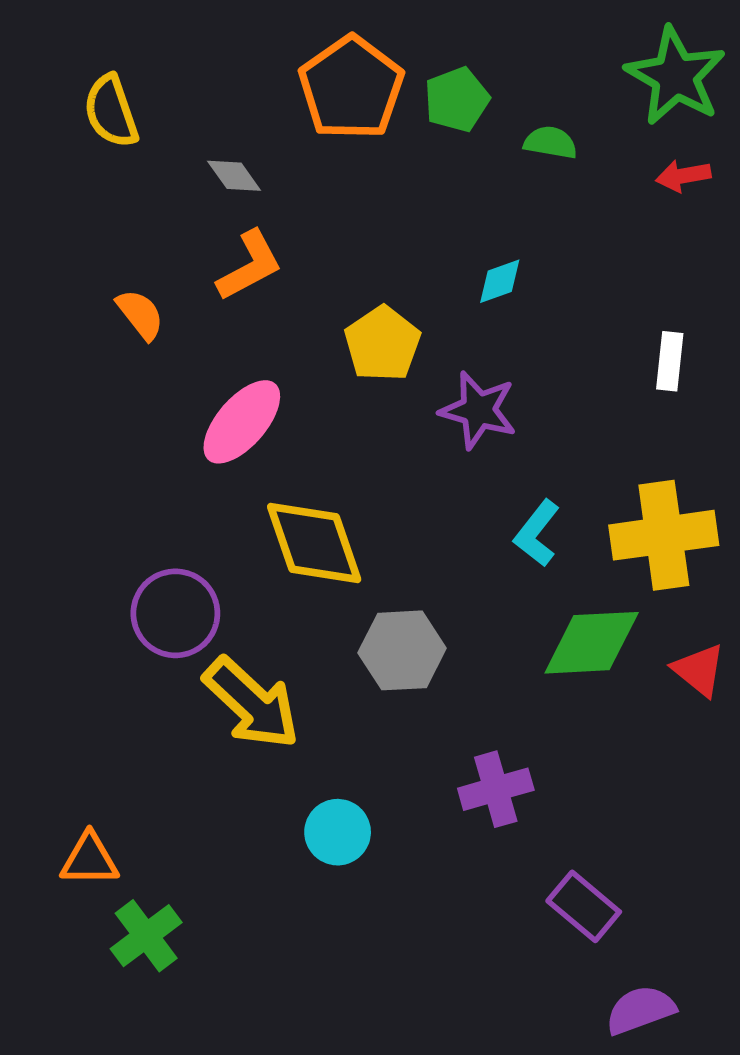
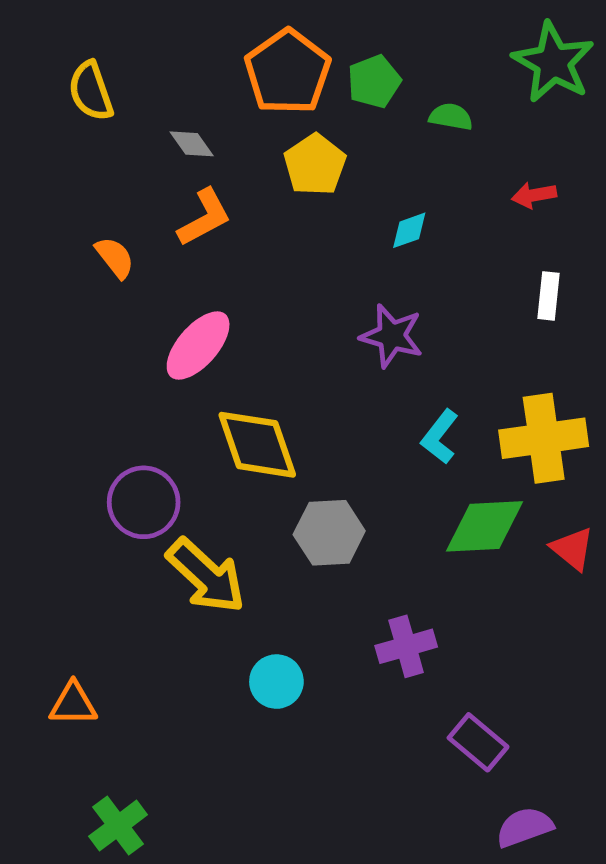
red arrow: (683, 176) -> (534, 195), moved
yellow pentagon: (383, 344) -> (315, 165), moved
green cross: (146, 936) -> (118, 826), moved

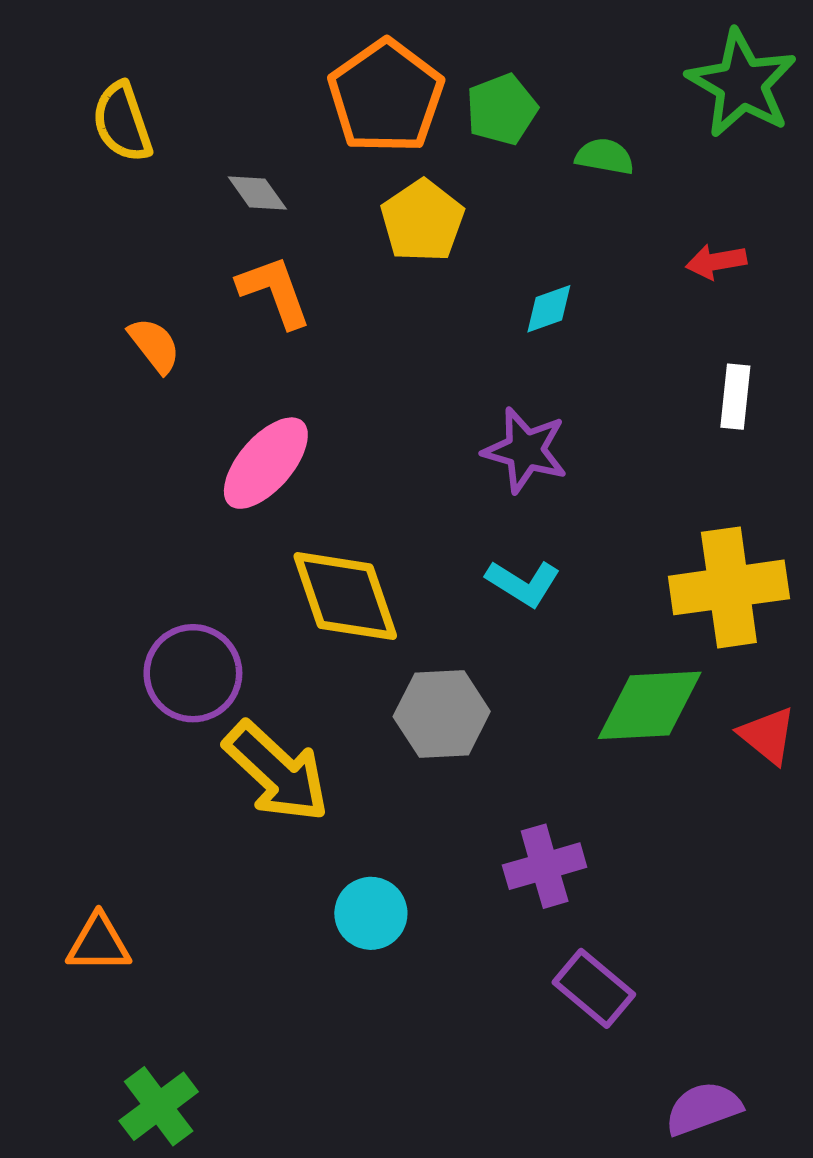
orange L-shape: (204, 217) -> (274, 292), turned -82
cyan L-shape: (440, 437) -> (523, 583), moved, turned -96
purple rectangle: (478, 742) -> (594, 988), moved

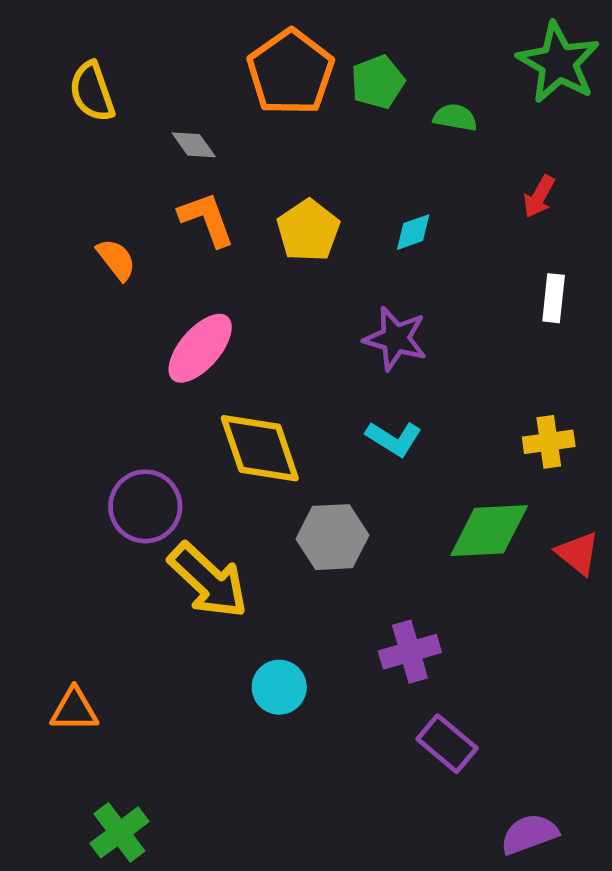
yellow pentagon: (422, 221) -> (308, 230), moved
red arrow: (716, 262) -> (539, 197), turned -51
yellow cross: (729, 587) -> (549, 442), size x0.6

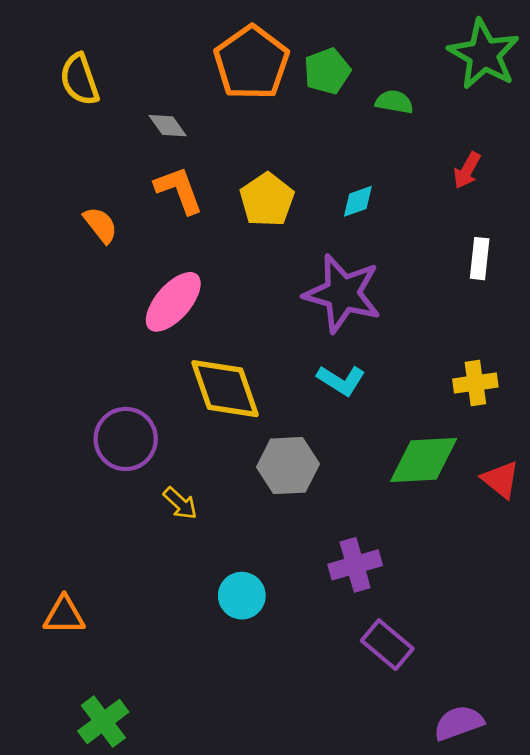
purple star: (395, 339) -> (342, 293), size x1.4
yellow arrow: (208, 581) -> (180, 503), size x0.5

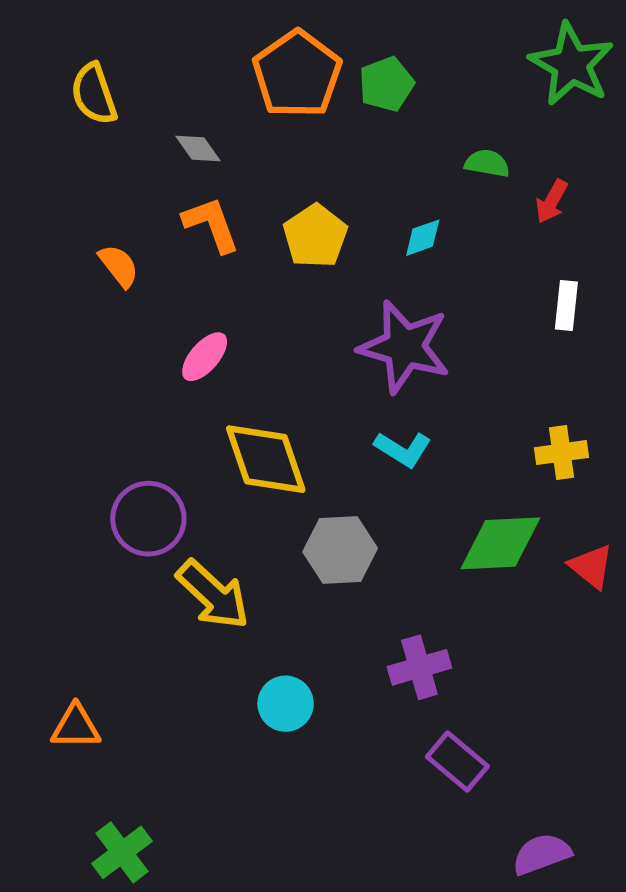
green semicircle: (394, 102) -> (487, 163), moved
pink ellipse: (173, 302) -> (205, 357), size x0.7
yellow arrow: (180, 503) -> (213, 595), size x1.8

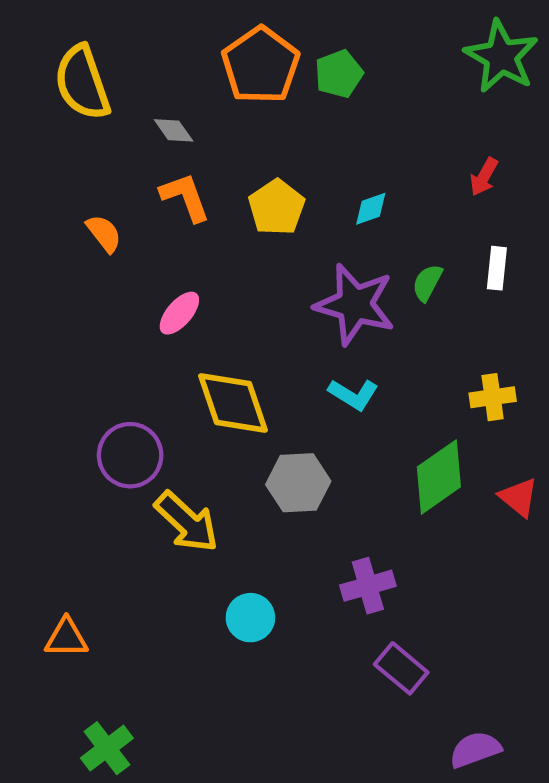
yellow semicircle: (94, 94) -> (82, 83), size x1.4
green semicircle: (487, 163) -> (427, 283), moved, turned -72
green diamond: (500, 543) -> (439, 477), turned -32

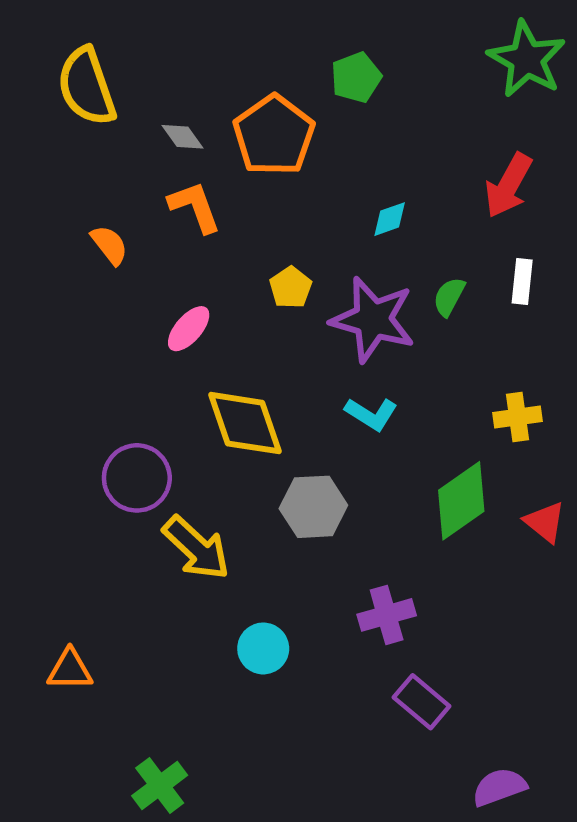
orange pentagon: (261, 65) -> (274, 135), moved
red arrow: (484, 177) -> (508, 186), size x1.6
yellow pentagon: (277, 207) -> (291, 288), moved, size x0.7
green cross: (107, 748) -> (160, 786), moved

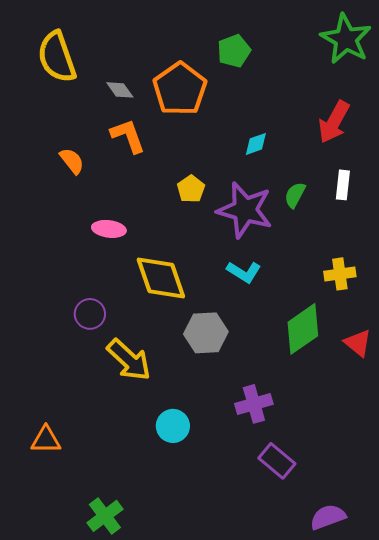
pink ellipse: (189, 329) -> (109, 229), moved, turned 56
purple circle: (137, 478) -> (90, 314), size x0.7

